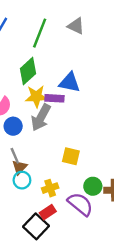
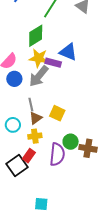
gray line: (15, 156) -> (31, 105), moved
brown triangle: (20, 167) -> (36, 118), moved
purple semicircle: (80, 204) -> (57, 154), turned 45
red rectangle: (48, 212) -> (29, 156), turned -32

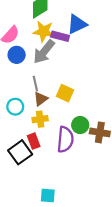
blue triangle: (68, 52) -> (77, 24), turned -48
red rectangle: (29, 156) -> (34, 141), turned -56

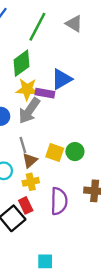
green circle: (80, 125) -> (75, 152), moved

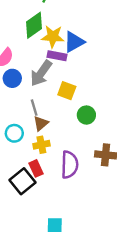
yellow star: (27, 89) -> (53, 37), moved
yellow square: (55, 152) -> (67, 91), moved

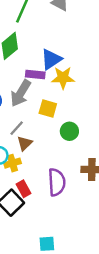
yellow star: (53, 37) -> (63, 78), moved
gray line: (34, 108) -> (17, 128), turned 63
yellow cross: (41, 145) -> (13, 163), moved

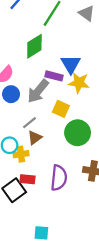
blue triangle: (51, 59) -> (71, 64), turned -35
green circle: (69, 131) -> (78, 133), size x1.5
red rectangle: (23, 189) -> (27, 179), turned -64

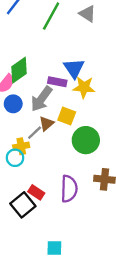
green diamond: (34, 46) -> (19, 70), moved
brown triangle: (35, 138) -> (47, 124), moved
yellow cross: (21, 154) -> (21, 146), moved
red rectangle: (27, 179) -> (36, 192), turned 32

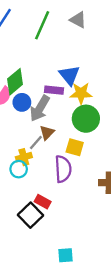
blue circle: (13, 104) -> (22, 102), moved
yellow square: (67, 116) -> (75, 147), moved
green circle: (86, 140) -> (86, 119), moved
purple semicircle: (69, 189) -> (63, 169), moved

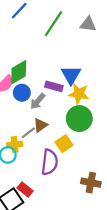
gray triangle: (78, 20) -> (88, 24), turned -30
gray arrow: (40, 108) -> (38, 101), size x0.7
yellow square: (75, 147) -> (64, 144), turned 30

